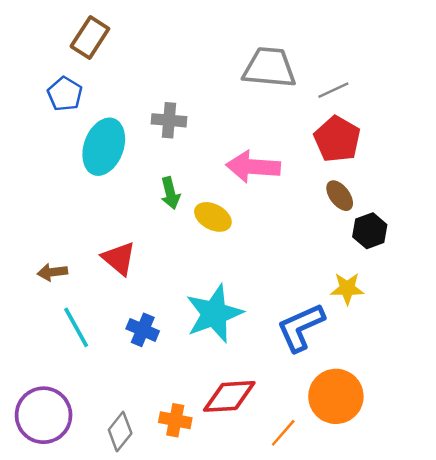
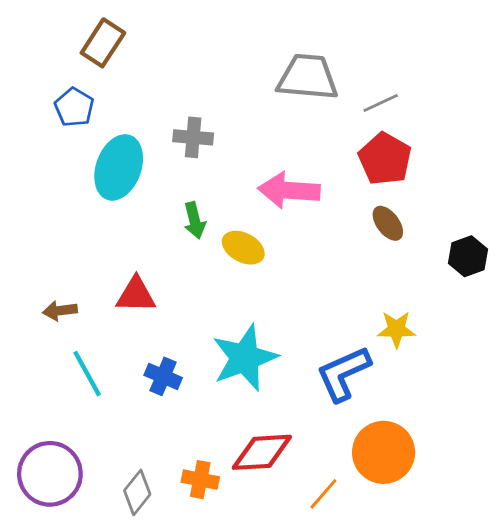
black hexagon: (370, 231) -> (468, 256), moved
red triangle: (119, 258) -> (136, 295), turned -39

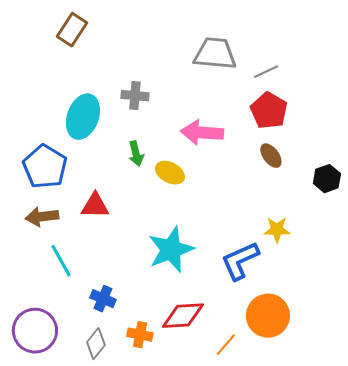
blue pentagon: (74, 107) -> (45, 167), moved, size x1.6
brown arrow: (60, 311) -> (42, 217), size x1.4
blue cross: (163, 376) -> (103, 299), moved

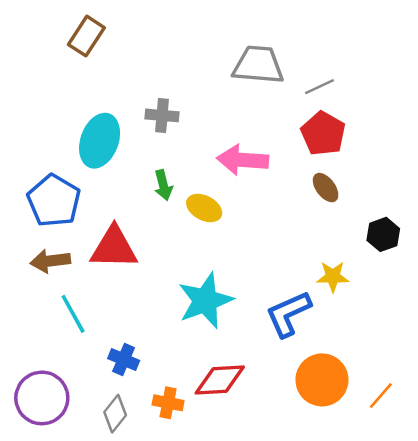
black hexagon: (327, 179) -> (383, 234), moved
red triangle: (95, 206) -> (114, 248), size x1.4
orange line: (226, 345) -> (381, 396), moved

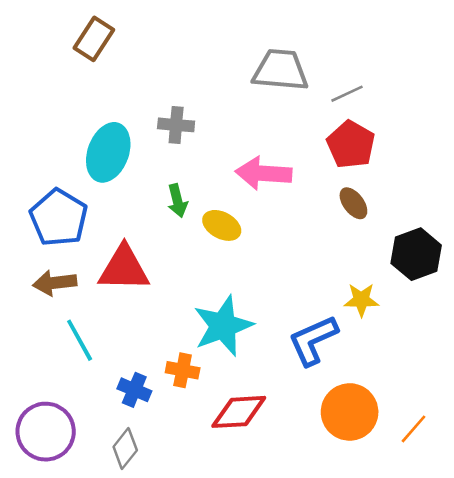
black hexagon: (383, 234) -> (416, 254), size x1.4
orange cross: (168, 403) -> (183, 370), moved

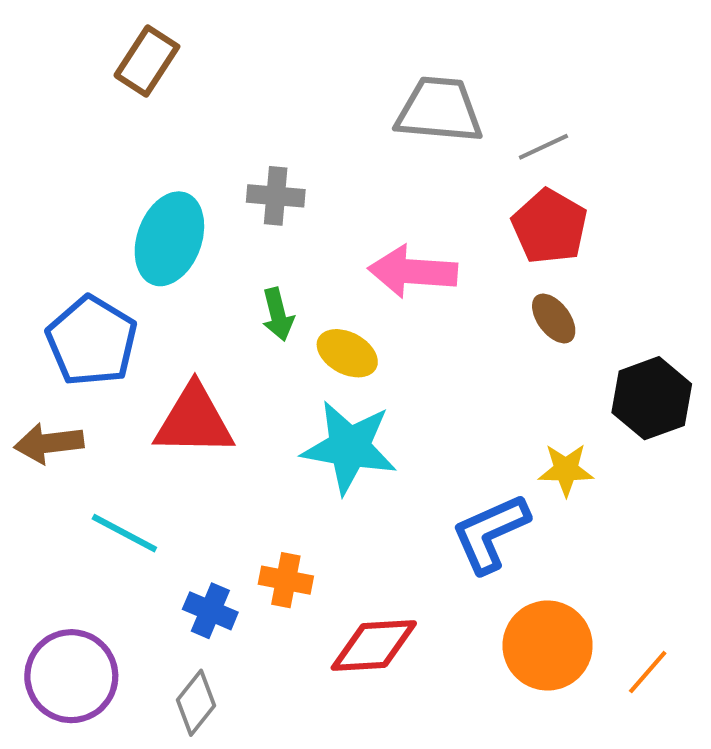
brown arrow: (55, 283) -> (49, 443), moved
cyan star: (223, 326) -> (349, 447), moved, turned 30
cyan line: (80, 340) -> (124, 533), turned -33

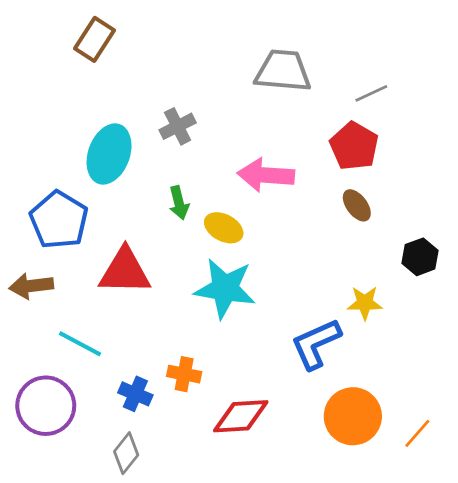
gray line: (543, 147) -> (371, 93), moved
gray cross: (276, 196) -> (178, 126), turned -32
black hexagon: (652, 398) -> (420, 257), size x0.7
purple circle: (71, 676) -> (46, 406), moved

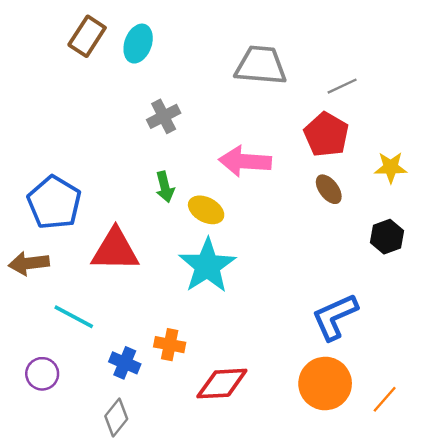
cyan ellipse: (109, 154) -> (138, 44), moved, size x0.7
cyan star: (225, 288) -> (207, 266), turned 30
yellow star: (365, 303) -> (391, 167), moved
blue L-shape: (316, 344) -> (335, 317), moved
purple circle: (46, 406) -> (42, 374), size x0.6

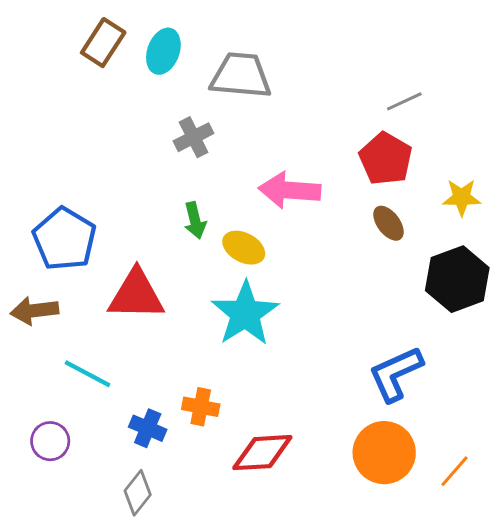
gray trapezoid: (261, 65) -> (241, 76), moved
black hexagon: (387, 237) -> (457, 279), size x1.6

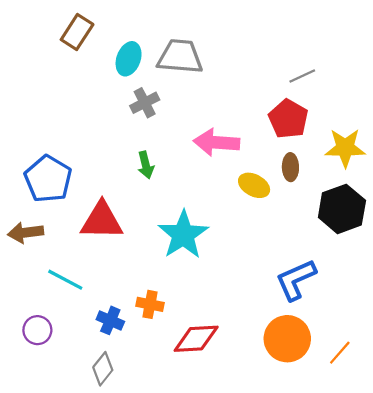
cyan ellipse: (163, 51) -> (129, 59), moved
yellow star: (462, 197) -> (345, 148), size x1.4
brown ellipse: (389, 223) -> (290, 167), turned 36
yellow ellipse: (244, 248) -> (254, 185), moved

